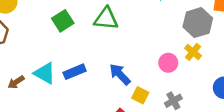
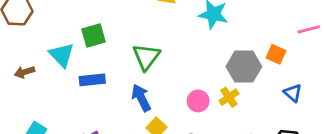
green triangle: (106, 19) -> (146, 57), moved, turned 45
green square: (63, 21) -> (94, 36), moved
cyan triangle: (45, 73) -> (62, 55), moved

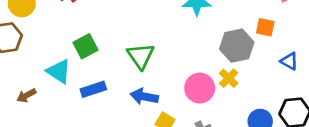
blue arrow: (141, 98) -> (144, 96), turned -40
pink circle: (198, 101) -> (200, 88), size x1.4

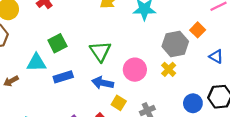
orange square: (265, 27) -> (198, 30), turned 32
cyan triangle: (59, 71) -> (36, 63), turned -36
pink circle: (200, 88) -> (135, 70), moved

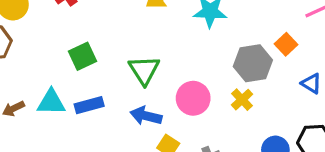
cyan triangle: (36, 63) -> (51, 102), moved

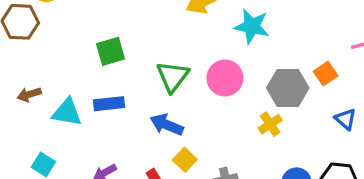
pink circle: (193, 98) -> (225, 78), moved
cyan triangle: (51, 102) -> (67, 112), moved

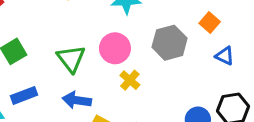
orange square: (326, 74) -> (210, 23), moved
yellow cross: (270, 124) -> (130, 80), moved

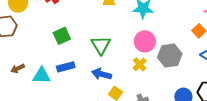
gray hexagon: (170, 43) -> (170, 56), moved
pink circle: (115, 48) -> (145, 41), moved

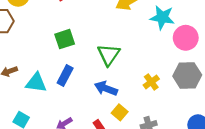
pink circle: (145, 41) -> (186, 38), moved
blue rectangle: (66, 67) -> (65, 75), turned -54

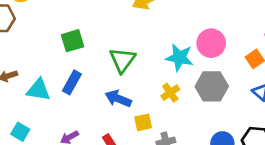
cyan star: (162, 17) -> (179, 57), moved
yellow square: (120, 112) -> (143, 122), moved, turned 35

